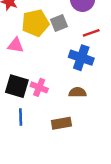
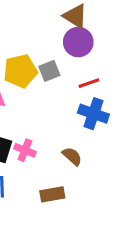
blue cross: (81, 58) -> (93, 114), moved
brown semicircle: (78, 92) -> (72, 156), turned 42

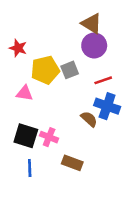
brown semicircle: (72, 156) -> (89, 119), moved
brown rectangle: (52, 194) -> (72, 163), moved, turned 30

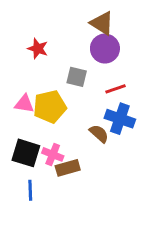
red star: (18, 48) -> (38, 49), moved
yellow pentagon: (45, 70) -> (50, 107), moved
gray square: (70, 70) -> (77, 77), turned 36
brown rectangle: (72, 163) -> (68, 168), moved, turned -36

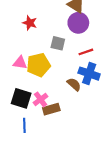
pink cross: (53, 154) -> (41, 99), turned 32

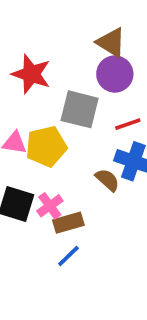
red star: (30, 23) -> (31, 74), size x1.5
gray square: (58, 43) -> (80, 109), size x1.5
blue line: (24, 125) -> (68, 256), moved, turned 48

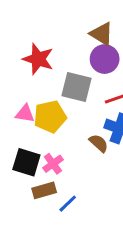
brown rectangle: (68, 223) -> (44, 190), moved

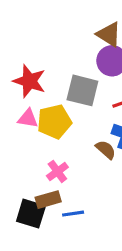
red star: (38, 59) -> (29, 81), moved
black square: (26, 162) -> (31, 214), moved
blue line: (68, 204) -> (73, 214), turned 36

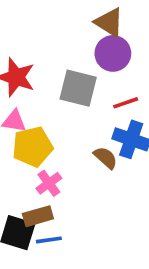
yellow pentagon: (54, 122) -> (32, 147), moved
blue line: (73, 214) -> (49, 240), moved

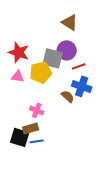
purple circle: (113, 53) -> (67, 50), moved
yellow pentagon: (32, 147) -> (41, 72), moved
pink cross: (49, 183) -> (37, 110), turned -32

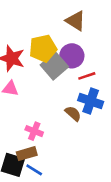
gray square: (53, 58) -> (54, 66), turned 35
yellow pentagon: (41, 72) -> (43, 48), moved
blue line: (37, 141) -> (34, 170), turned 40

